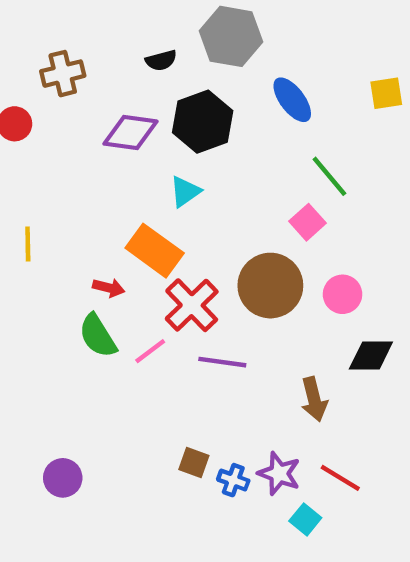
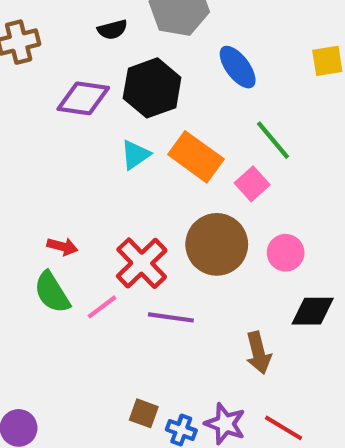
orange rectangle: (155, 251) -> (196, 157), moved

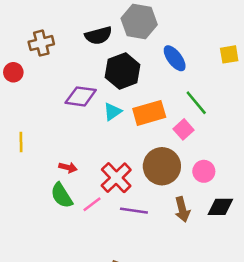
black semicircle: (112, 30) -> (98, 35), size x1.5
purple diamond: (83, 98) -> (81, 96), moved
orange rectangle: (196, 157) -> (149, 113), turned -52
brown arrow: (258, 353) -> (182, 209), moved

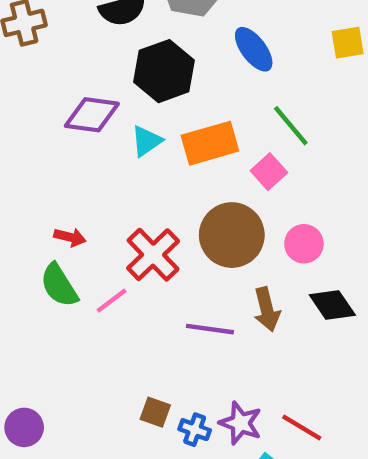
black diamond: (220, 207) -> (332, 305), turned 56
purple line: (134, 211) -> (210, 329), moved

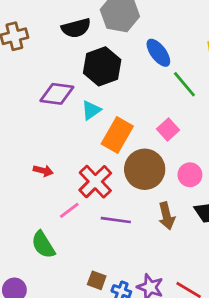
green line: (291, 126) -> (184, 84), moved
orange rectangle: (210, 143) -> (117, 135), moved, turned -44
green semicircle: (59, 285) -> (43, 245), moved
purple line: (210, 329) -> (116, 220), moved

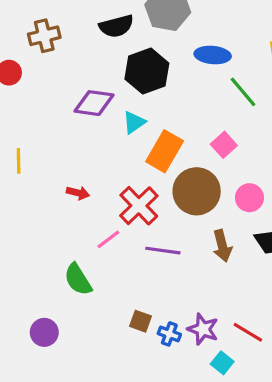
blue ellipse: (158, 53) -> (213, 55), turned -48

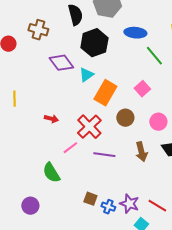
black semicircle: (116, 26) -> (75, 15), turned -90
brown cross: (44, 36) -> (38, 30), moved, turned 30
purple diamond: (94, 103) -> (61, 63), turned 45
brown circle: (197, 191) -> (125, 118), size x0.6

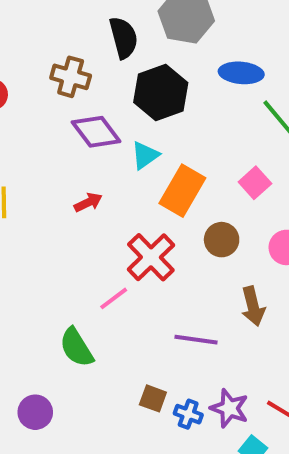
brown cross: (38, 30) -> (71, 77), moved
red arrow: (51, 119) -> (88, 202), moved, turned -40
purple line: (104, 155) -> (196, 340), moved

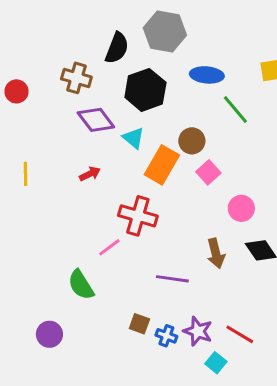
black semicircle: (124, 38) -> (117, 48), turned 36
cyan triangle: (145, 155) -> (133, 138), turned -45
pink square: (255, 183) -> (208, 172), moved
brown circle: (222, 240) -> (192, 141), moved
red cross: (151, 257) -> (138, 216), turned -30

